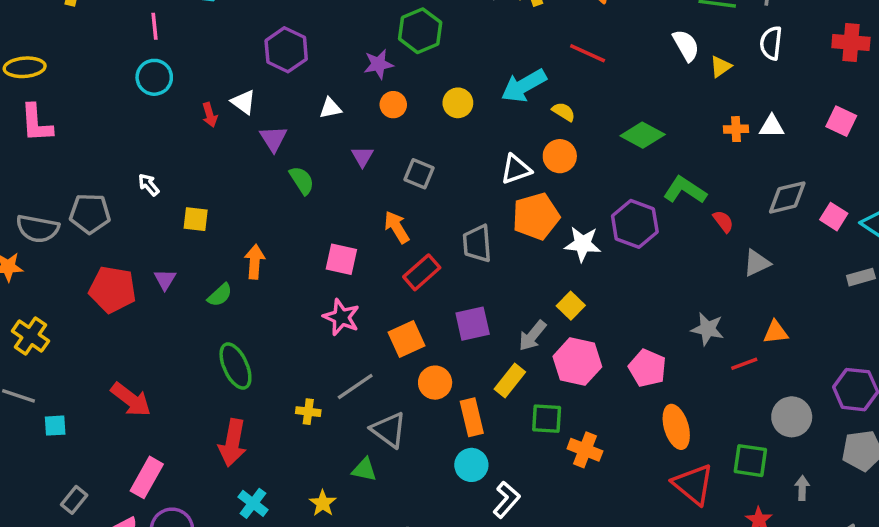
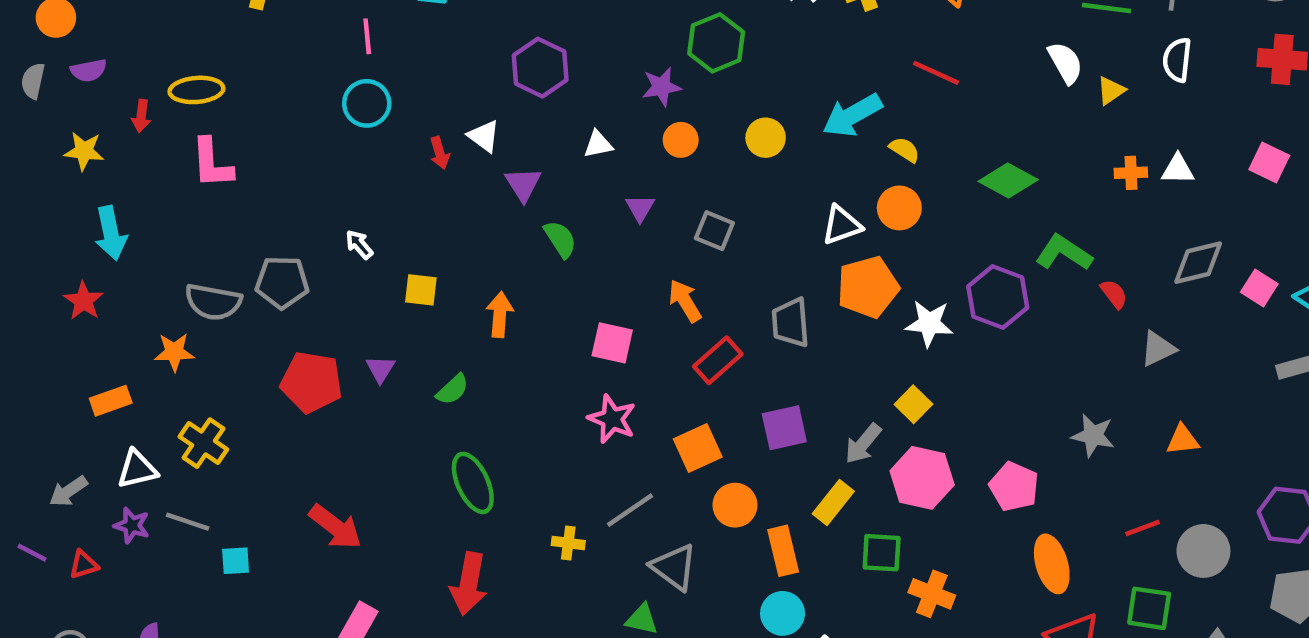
orange arrow: (255, 262) -> (500, 315), moved
red line: (744, 364) -> (1142, 528), moved

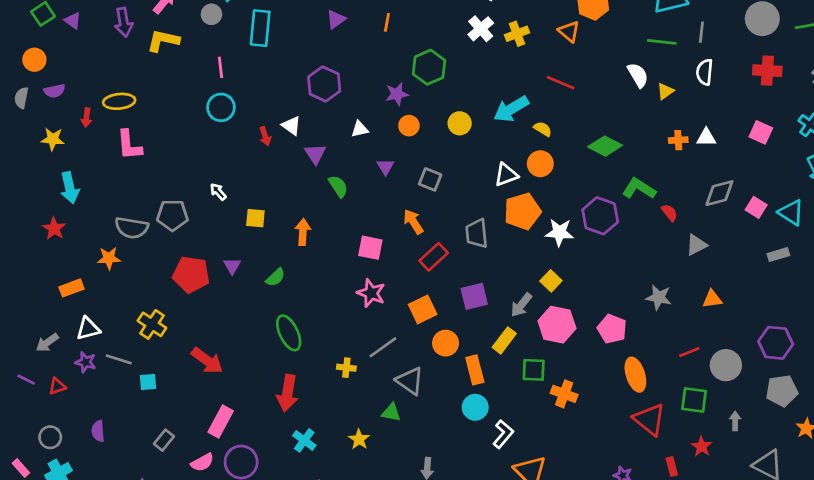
yellow cross: (203, 443) -> (152, 324), moved

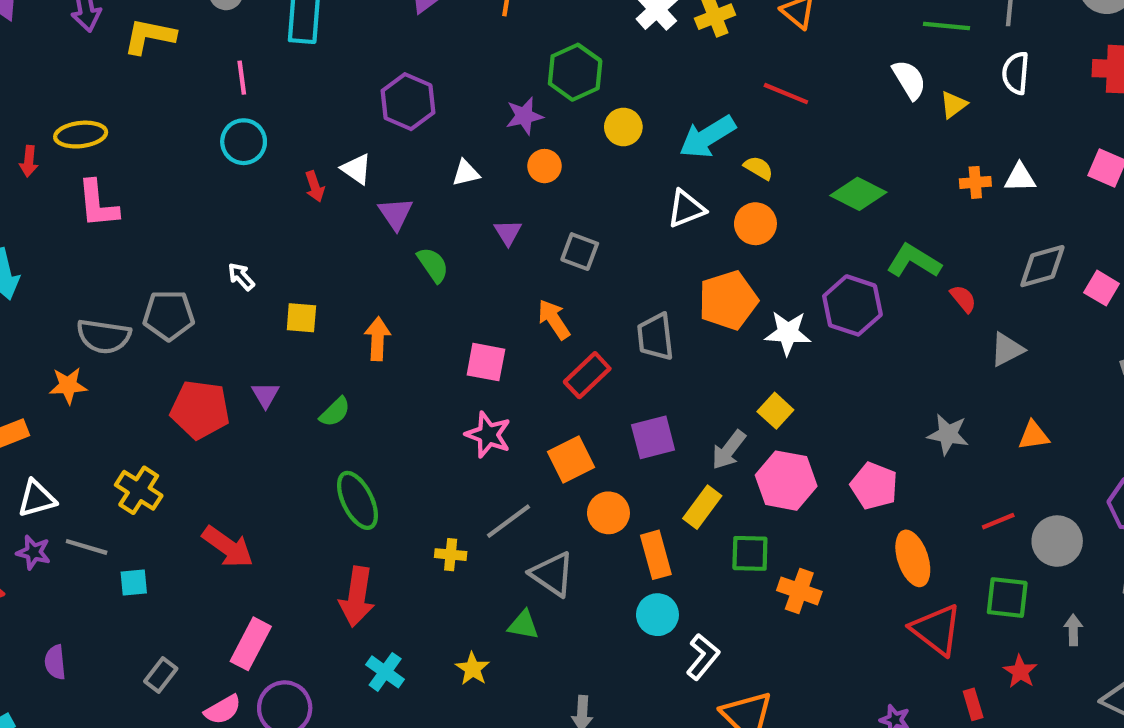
yellow circle: (460, 123) -> (623, 127), moved
white triangle: (506, 175) -> (686, 209), moved

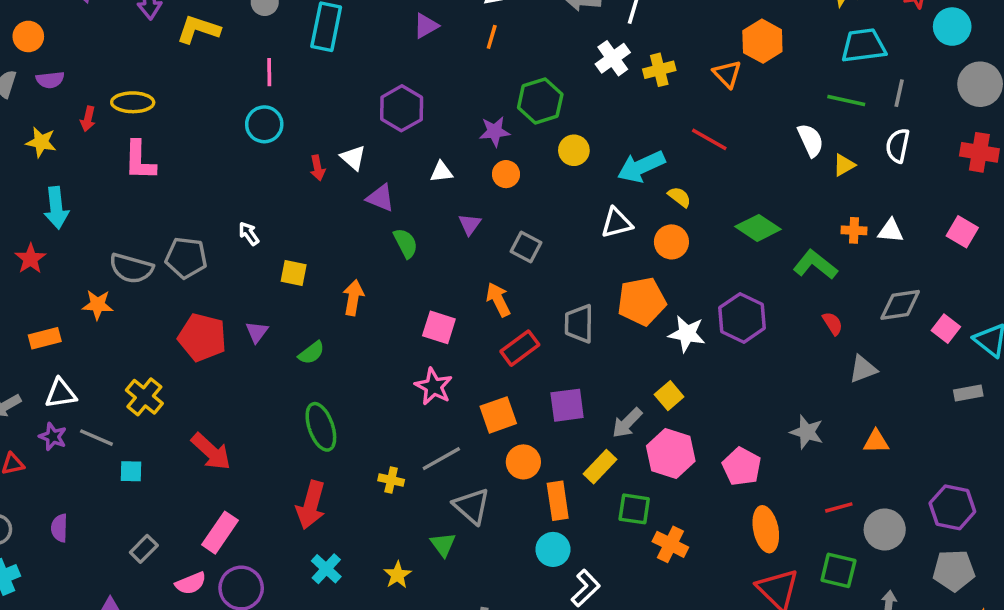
purple triangle: (396, 214) -> (380, 198), turned -40
green L-shape: (914, 261) -> (815, 265), moved
green triangle: (523, 625) -> (443, 544), turned 36

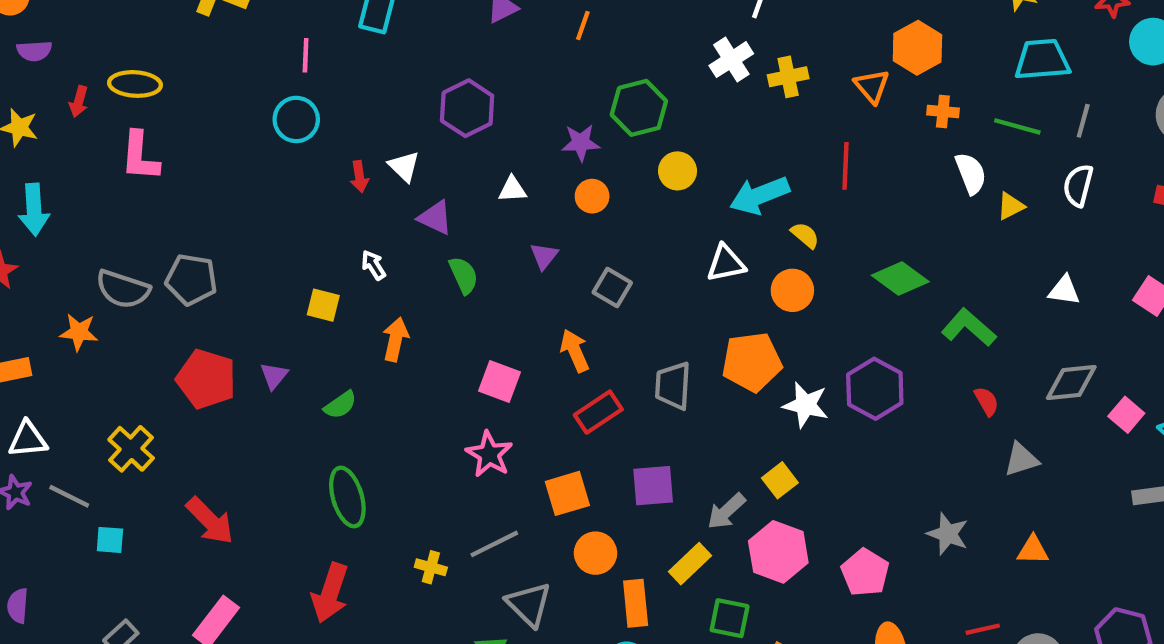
red line: (709, 139) -> (845, 166), turned 60
orange cross: (854, 230) -> (943, 112), moved
white arrow: (249, 234) -> (373, 265), moved

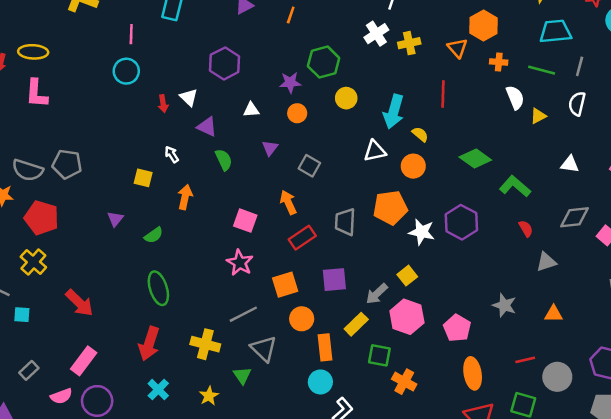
cyan arrow: (760, 195) -> (394, 112), turned -52
red pentagon: (206, 379) -> (42, 218), moved
yellow cross: (431, 567) -> (205, 344), moved, size x1.6

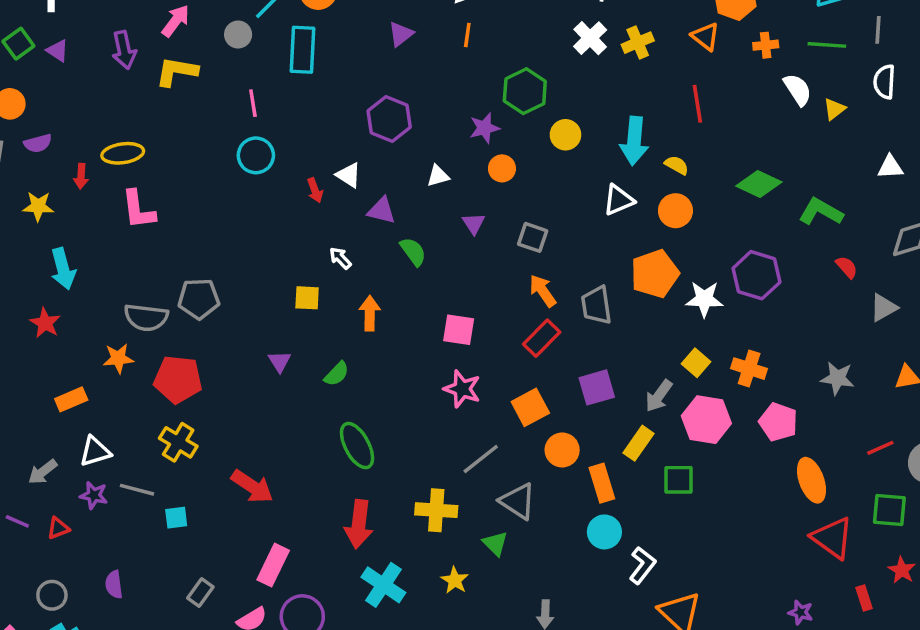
orange arrow: (288, 202) -> (543, 291), moved
orange cross: (404, 382) -> (749, 369), moved
cyan cross: (158, 390) -> (383, 585), size x1.4

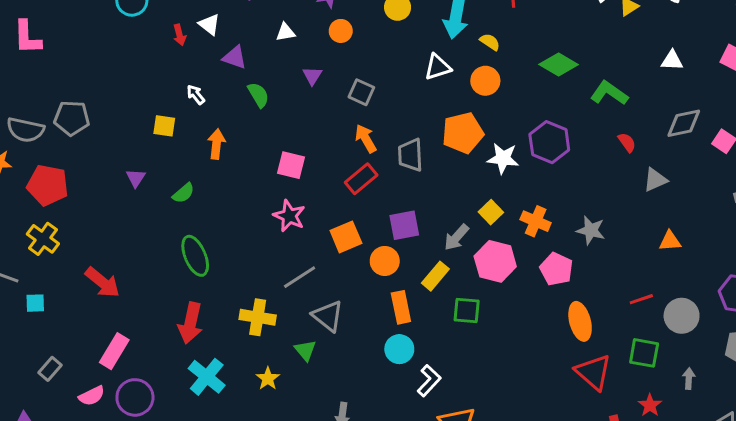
gray star: (837, 378) -> (591, 230), moved
orange circle: (562, 450) -> (385, 261), moved

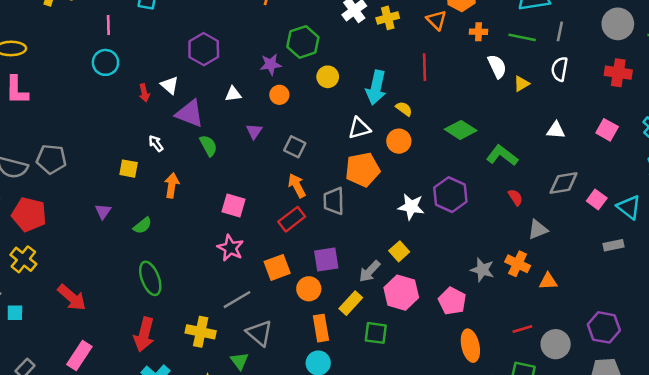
purple triangle: (235, 57) -> (190, 114), size x1.4
orange pentagon: (463, 133) -> (363, 170), moved
orange cross: (536, 221) -> (518, 264), moved

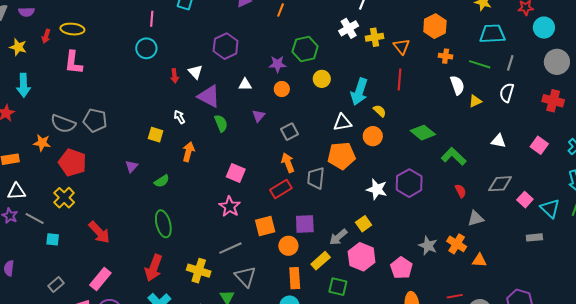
orange triangle: (436, 20) -> (402, 46), moved
gray square: (295, 147) -> (290, 132), turned 30

